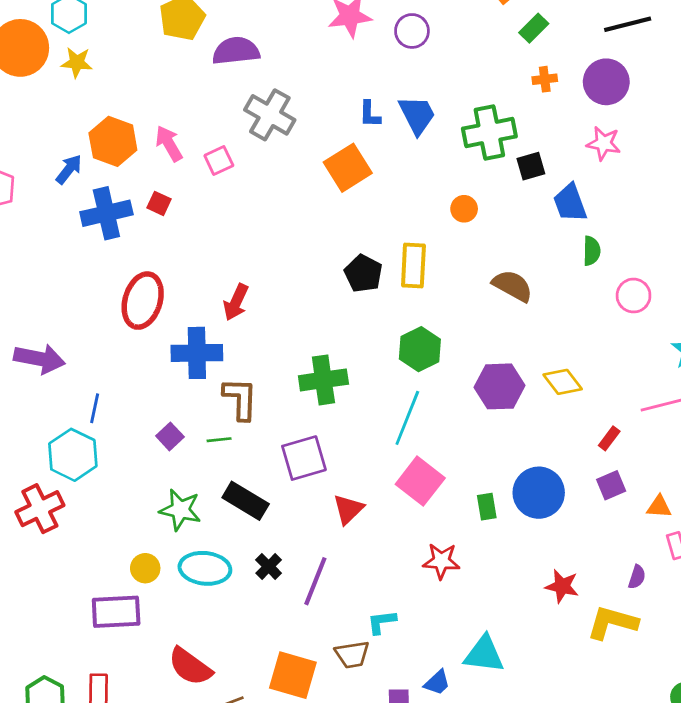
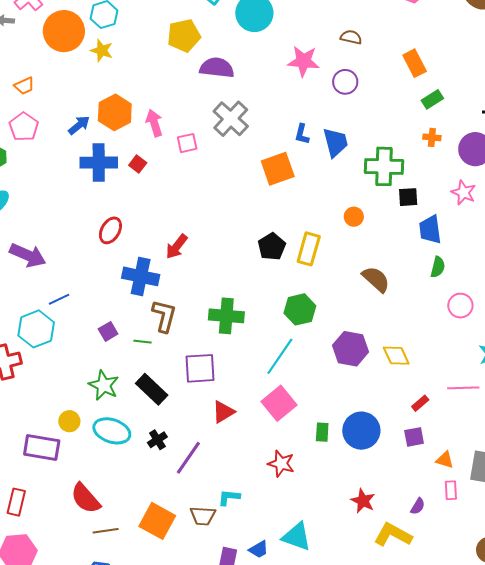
red ellipse: (143, 301) -> (110, 230), size x0.7
blue line: (95, 408) -> (59, 299), turned 40

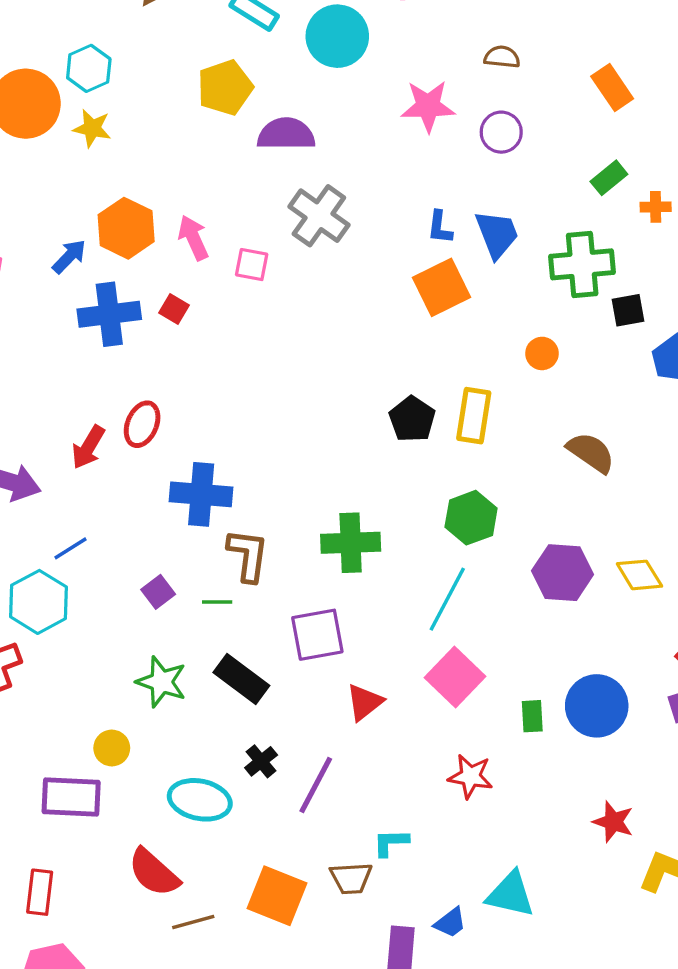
green rectangle: (432, 99) -> (609, 178), moved
pink square: (187, 143) -> (252, 265), turned 30
orange square: (278, 169) -> (441, 287), moved
red arrow: (177, 247) -> (88, 447), moved
cyan ellipse: (112, 431) -> (200, 800), moved

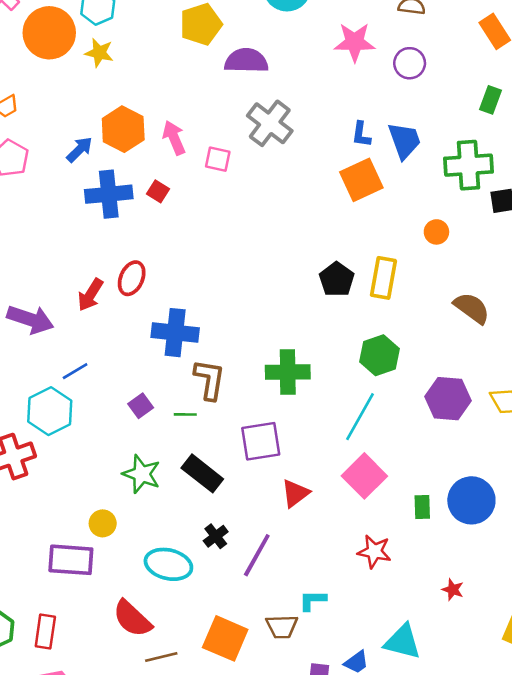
green rectangle: (609, 178) -> (491, 100), turned -32
red star: (613, 822) -> (453, 590), moved, size x0.7

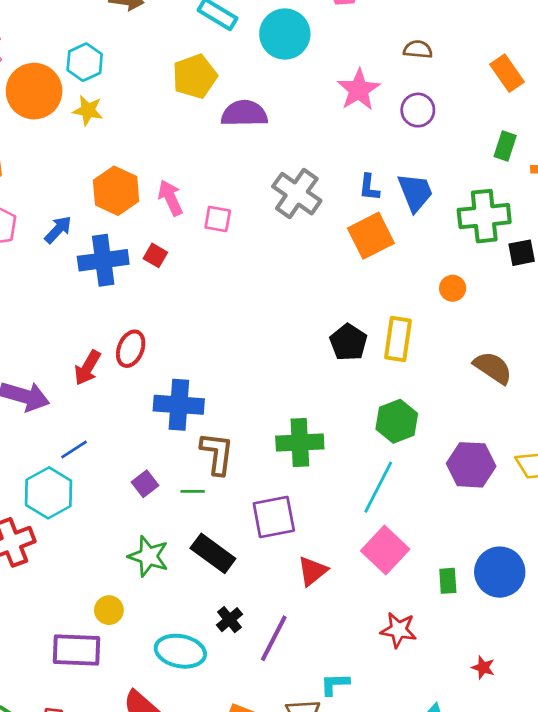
pink star: (355, 42) -> (359, 90), turned -30
gray cross: (270, 123) -> (297, 194), moved
blue arrow: (79, 150) -> (58, 230), moved

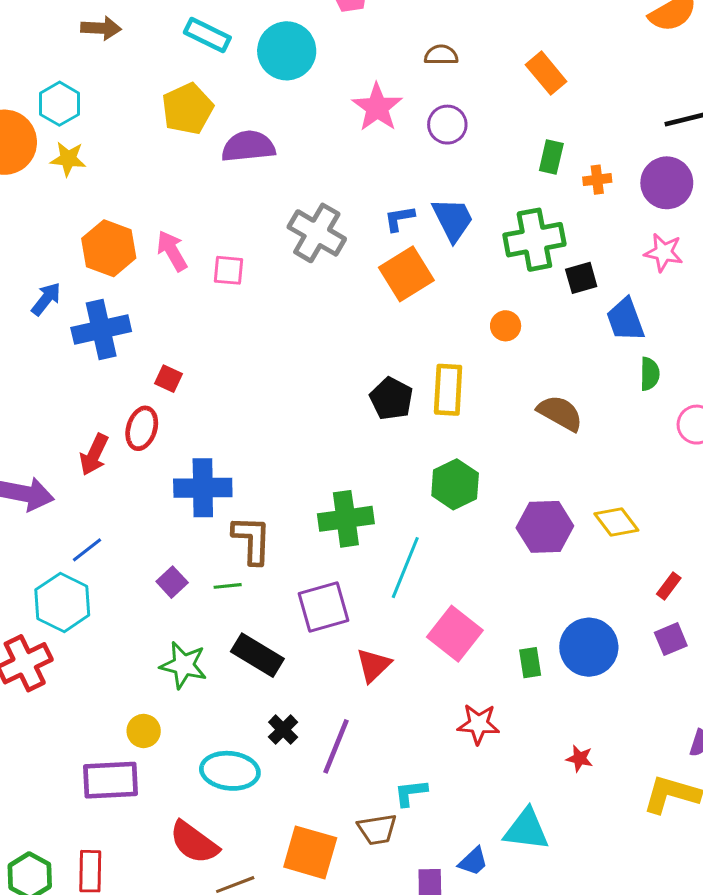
blue L-shape: (369, 187) -> (399, 218), turned 80
red square: (155, 255) -> (168, 379), moved
cyan line: (378, 487) -> (405, 568), moved

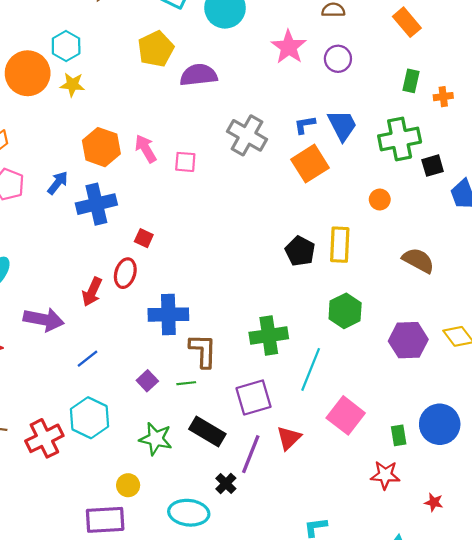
cyan hexagon: (62, 602) -> (89, 418), moved
red star: (478, 724) -> (385, 475), moved
purple line: (336, 746) -> (251, 454), moved

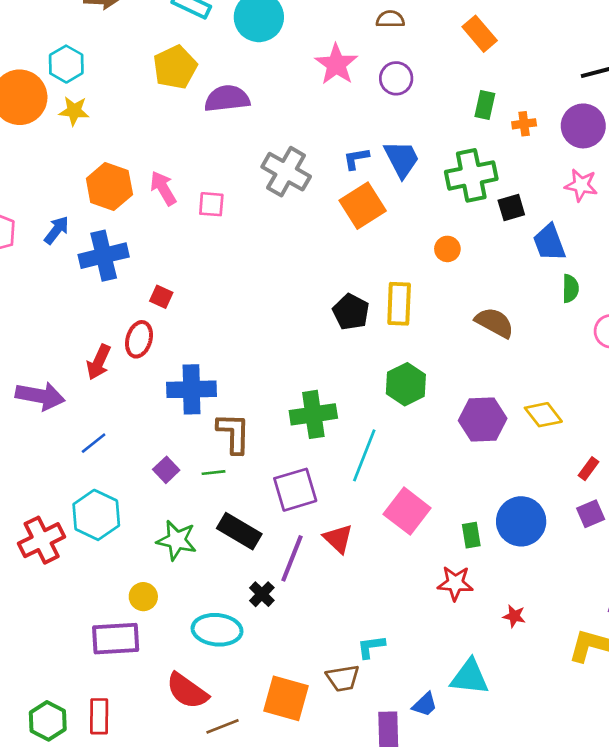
red triangle: (289, 438) -> (338, 539), turned -32

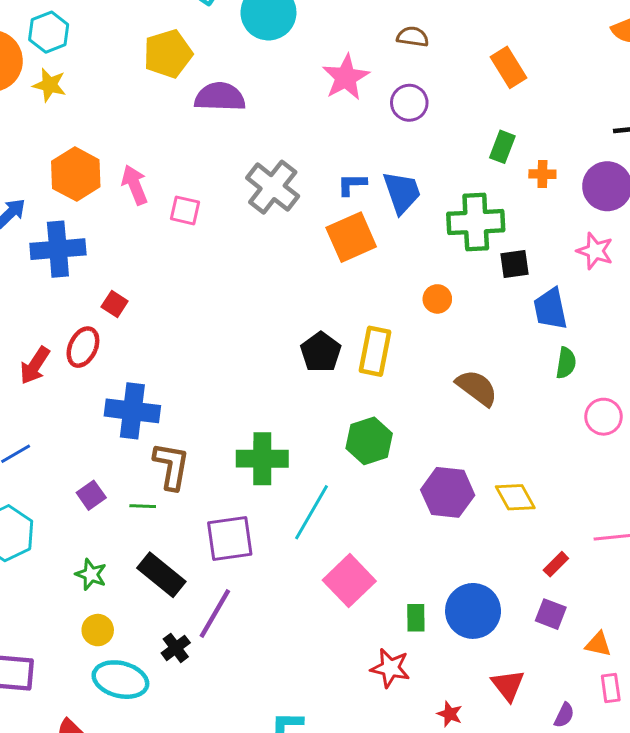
purple square: (591, 514) -> (551, 614), turned 36
red triangle: (338, 539) -> (508, 685), moved
green star: (177, 540) -> (91, 574), size x0.7
yellow circle: (143, 597) -> (98, 630), moved

